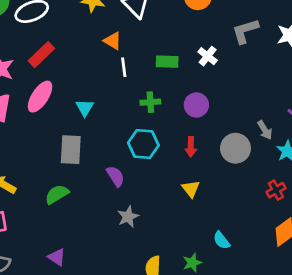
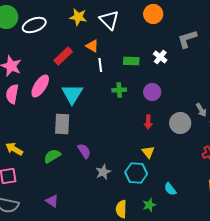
red rectangle: (41, 55) -> (63, 56), moved
cyan triangle: (85, 108) -> (72, 94), size x1.6
cyan hexagon: (143, 144) -> (136, 173), moved
purple semicircle: (115, 176) -> (84, 151), moved

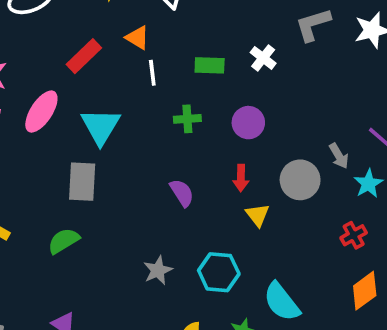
purple semicircle: (84, 151) -> (182, 193), moved
yellow triangle: (148, 152) -> (258, 215), moved
cyan semicircle: (170, 189) -> (282, 302), size x1.6

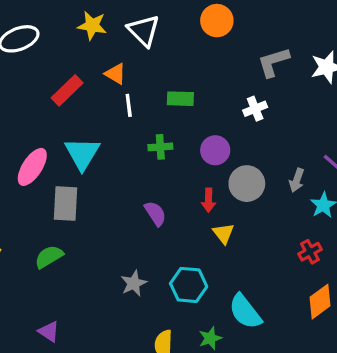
white cross: (263, 58) -> (255, 109), moved, turned 30
pink ellipse: (41, 111) -> (32, 167), moved
gray arrow: (339, 156) -> (297, 180), turned 50
gray circle: (300, 180) -> (247, 184), moved

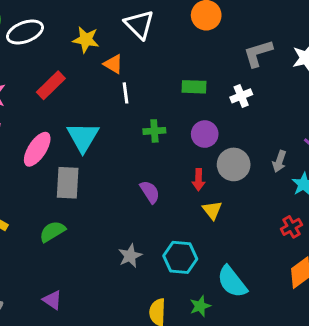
yellow star: (92, 26) -> (86, 40), moved
red rectangle: (67, 90) -> (51, 85), moved
green rectangle: (180, 99) -> (194, 87), moved

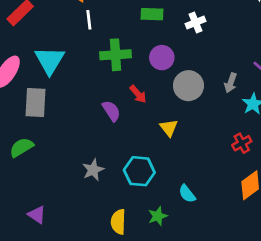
green cross: (154, 131) -> (116, 55), size x1.5
red arrow: (199, 180) -> (138, 94), moved, turned -42
cyan semicircle: (232, 282) -> (187, 194), size x0.6
purple triangle: (52, 300) -> (37, 215), moved

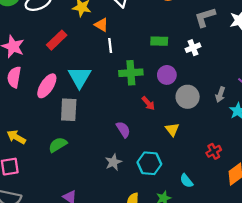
purple semicircle: (111, 111) -> (123, 129), moved
red cross: (242, 143) -> (214, 151), moved

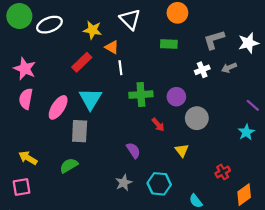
red rectangle: (57, 40) -> (82, 62), moved
green rectangle: (159, 41) -> (169, 44), moved
gray arrow: (220, 95) -> (229, 68), moved, turned 48

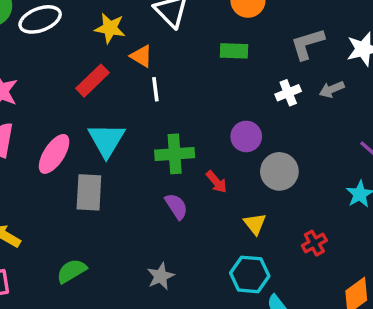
green cross: (141, 95) -> (175, 154), moved
purple semicircle: (133, 150) -> (176, 206), moved
green semicircle: (69, 166) -> (72, 271), moved
red cross: (223, 172) -> (314, 243), moved
cyan hexagon: (159, 184) -> (250, 274), moved

